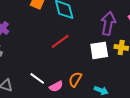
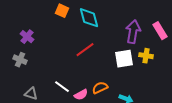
orange semicircle: (75, 79) -> (100, 88), turned 35

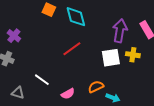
white line: (62, 87) -> (42, 80), moved
orange semicircle: (100, 88) -> (96, 87), moved

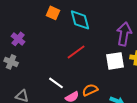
white line: (42, 80) -> (56, 83), moved
orange semicircle: (96, 87) -> (90, 90), moved

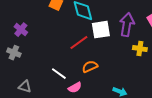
white square: (115, 61) -> (101, 30), moved
orange semicircle: (90, 90) -> (90, 67), moved

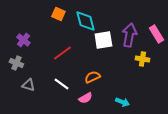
red line: (79, 43) -> (62, 53), moved
gray triangle: (25, 87) -> (28, 85), moved
pink semicircle: (75, 88) -> (85, 98), moved

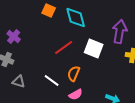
white square: (103, 40) -> (94, 49), moved, turned 30
red line: (62, 53) -> (64, 48), moved
orange semicircle: (92, 77) -> (74, 74), moved, turned -42

